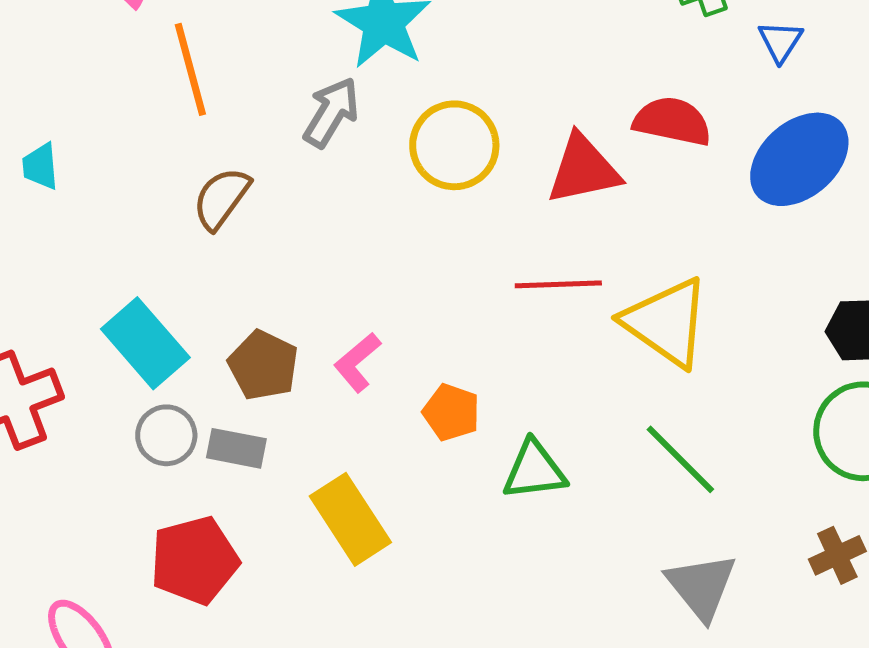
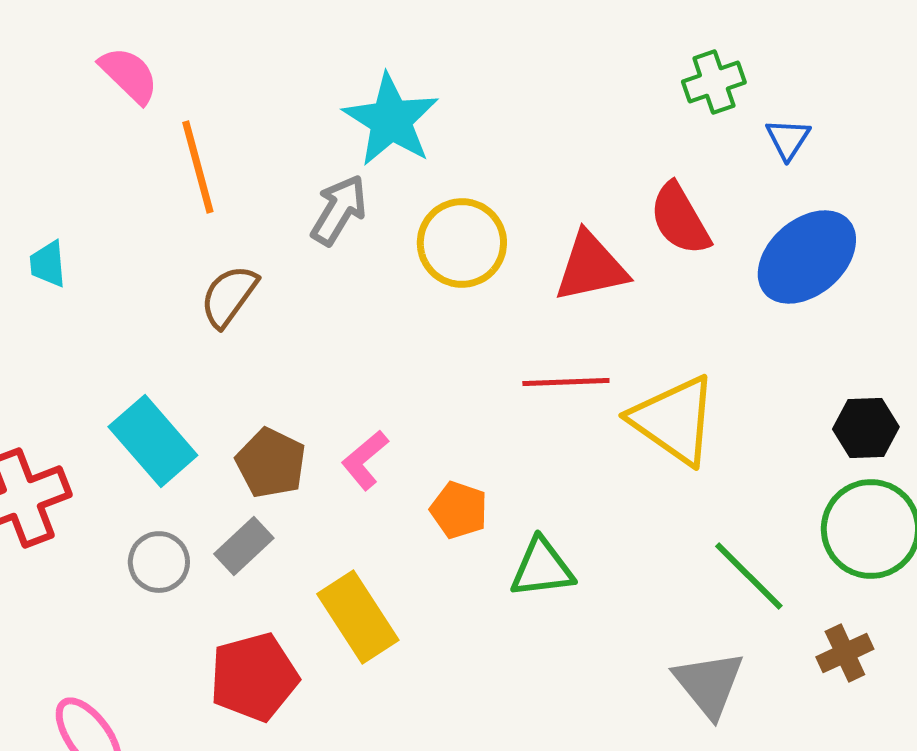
red semicircle: (672, 121) -> (680, 219), turned -132
gray circle: (166, 435) -> (159, 562), moved
gray rectangle: (236, 448) -> (244, 546), turned -54
green line: (680, 459) -> (749, 576), moved
red pentagon: (194, 560) -> (254, 677), moved

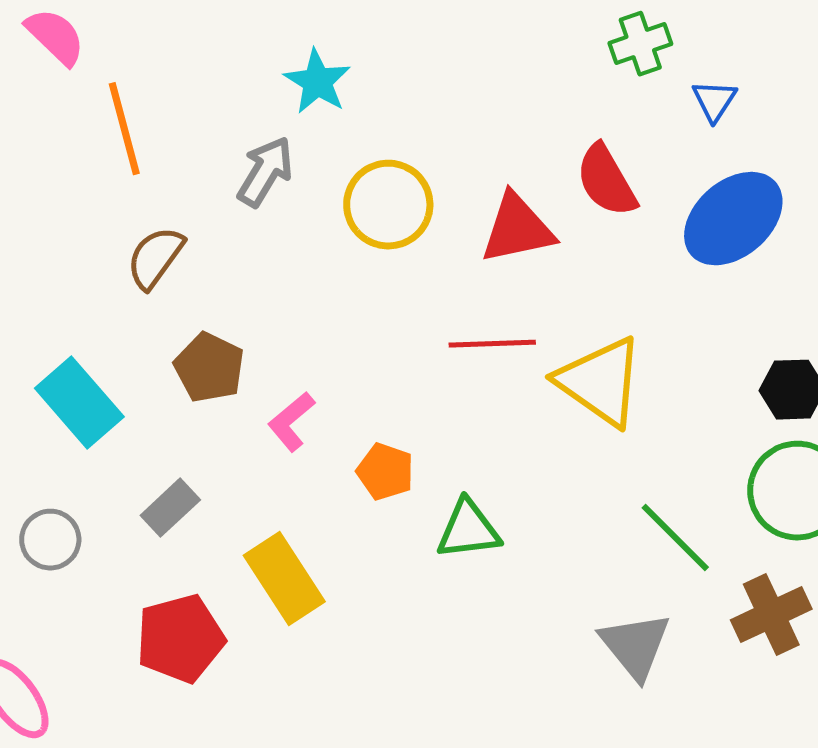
cyan star: (391, 120) -> (317, 82), size x0.7
brown pentagon: (271, 463) -> (209, 368), moved
gray circle: (159, 562) -> (50, 540), moved
brown cross: (845, 653) -> (771, 615), size x1.4

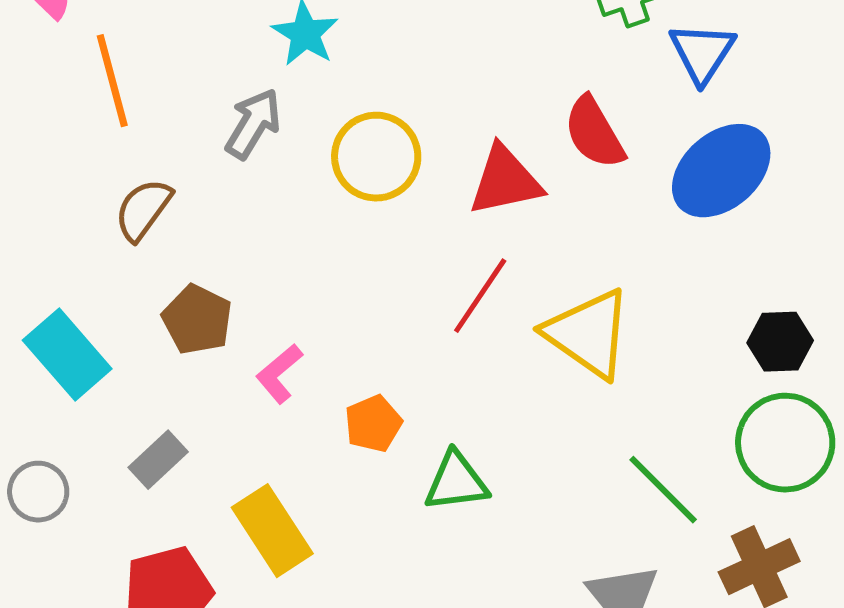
blue triangle: (714, 101) -> (702, 53), size x1.5
red line: (492, 344) -> (480, 296), turned -54
orange pentagon: (385, 472) -> (373, 424), turned 30

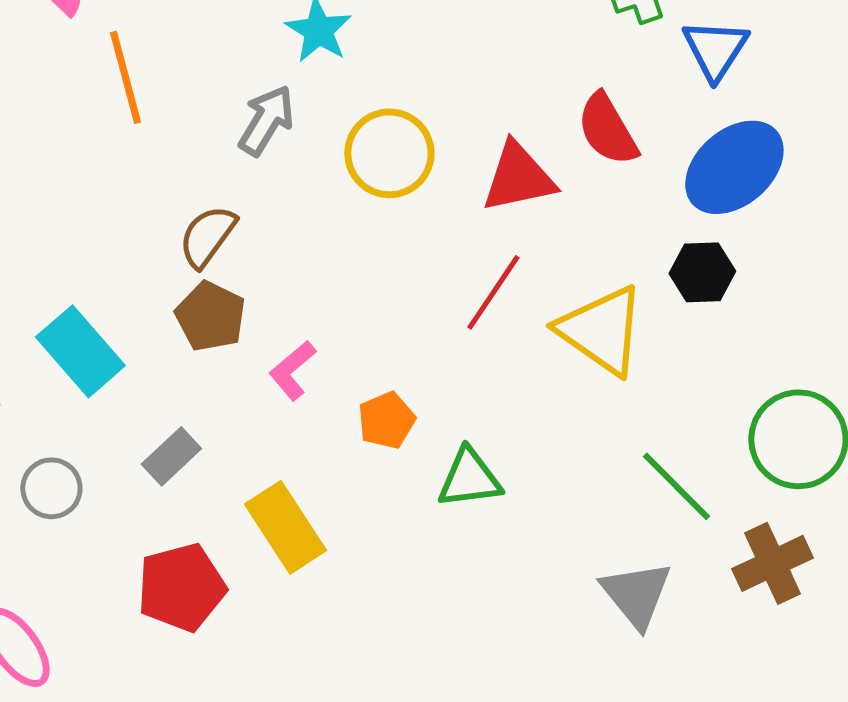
brown semicircle: (143, 210) -> (207, 236), moved
black hexagon: (780, 342) -> (702, 272), moved

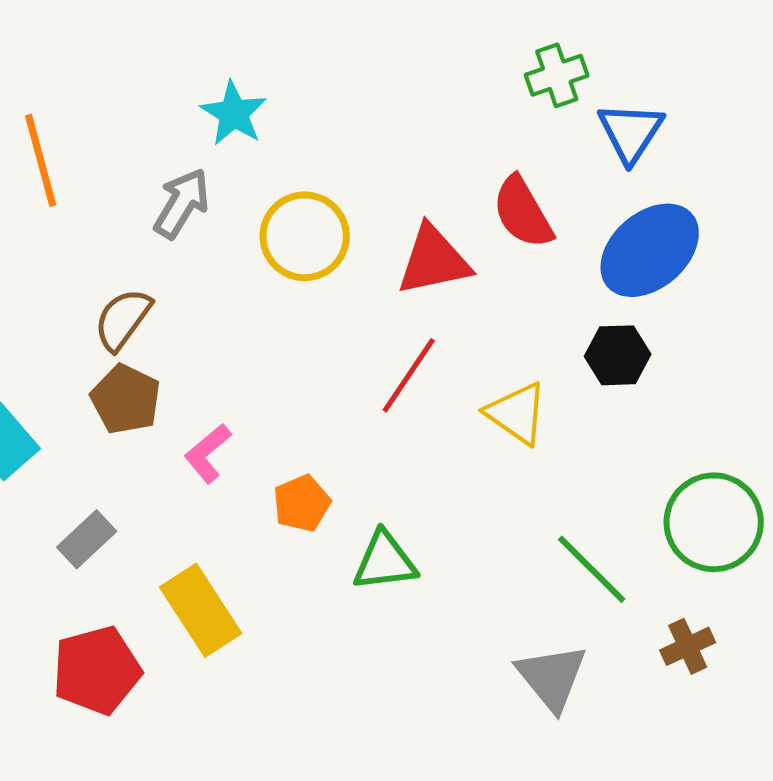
yellow triangle: (601, 330) -> (517, 413), size x0.7
brown cross: (772, 563) -> (688, 646), size x0.7

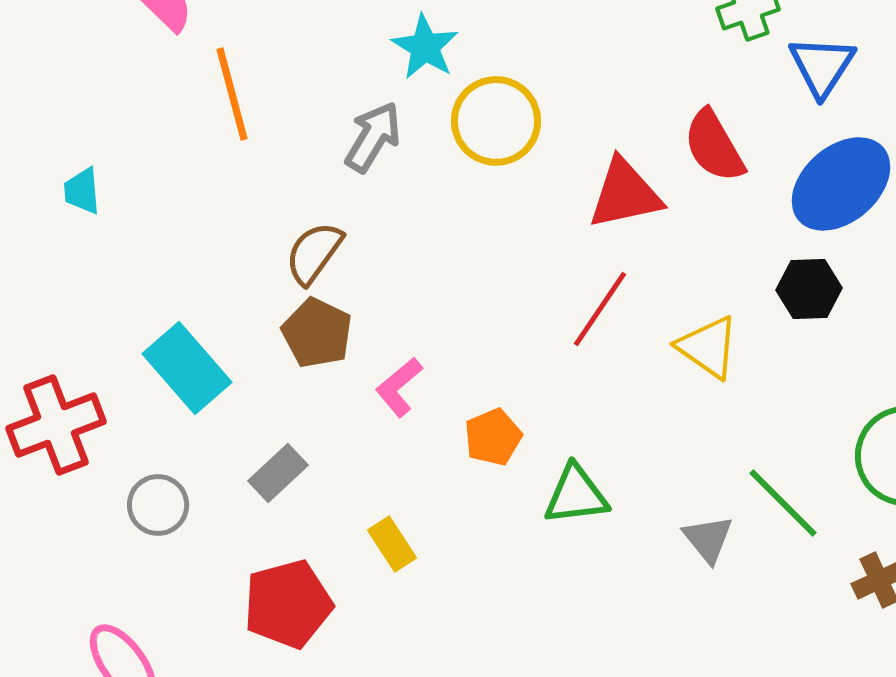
yellow circle: (305, 236) -> (496, 121), moved
yellow rectangle: (201, 610) -> (392, 544), size x0.6
gray triangle: (552, 677) -> (708, 539), moved, size x0.7

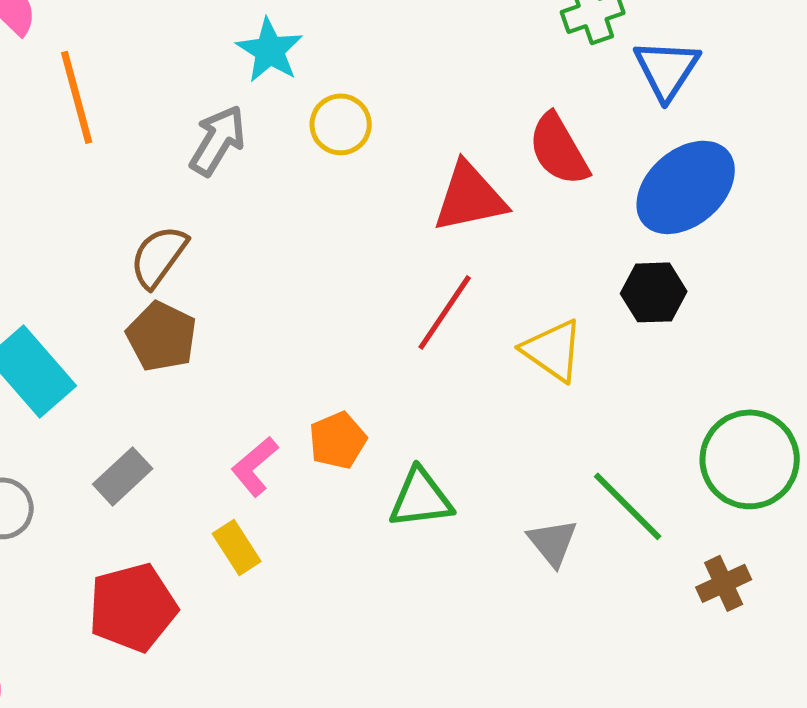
yellow circle: (496, 121) -> (341, 124), size x0.7
pink L-shape: (399, 387) -> (255, 466), moved

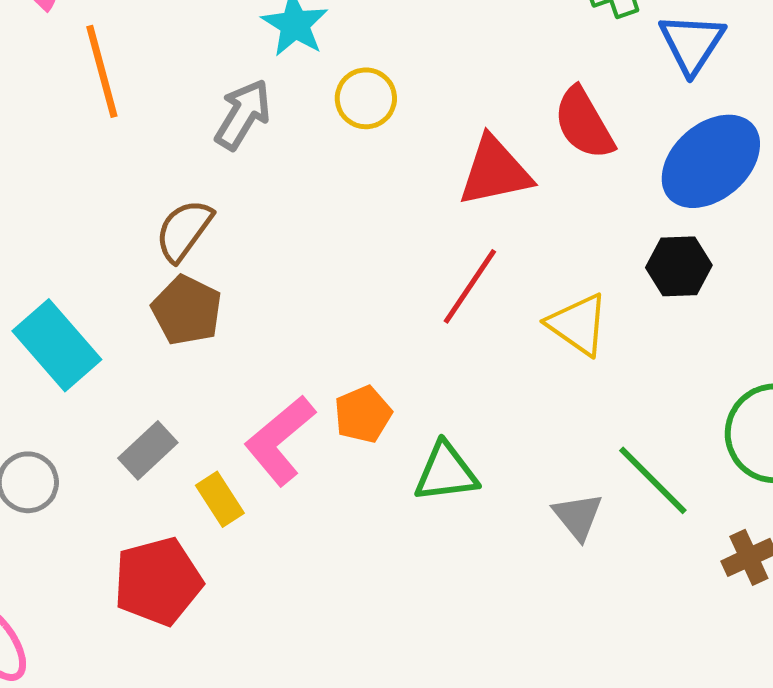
pink L-shape: (255, 466) -> (280, 440), size x1.5
yellow rectangle: (237, 547) -> (220, 499), moved

